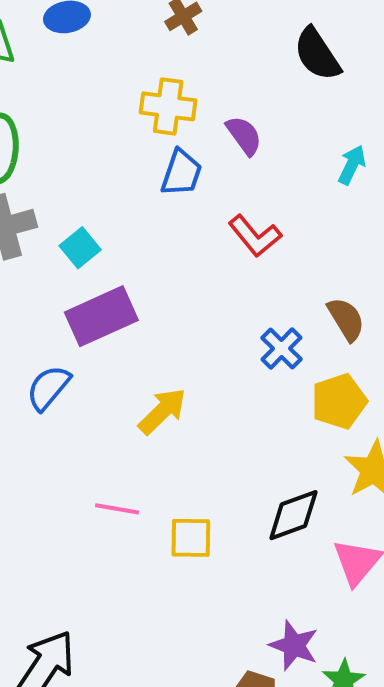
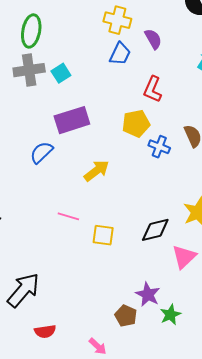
red L-shape: (255, 236) -> (153, 89), turned 56
cyan square: (80, 248) -> (61, 73), moved
blue cross: (281, 348) -> (159, 147), turned -30
yellow pentagon: (339, 401) -> (136, 123), moved

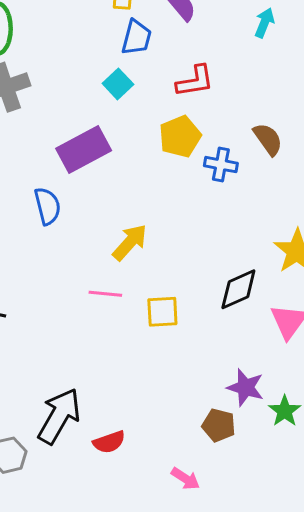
cyan square: (61, 73) -> (118, 84), moved
red L-shape: (153, 89) -> (195, 81), turned -112
blue semicircle: (41, 152) -> (47, 206), turned 130
yellow arrow: (97, 171) -> (130, 242), moved
red semicircle: (45, 331) -> (109, 442), moved

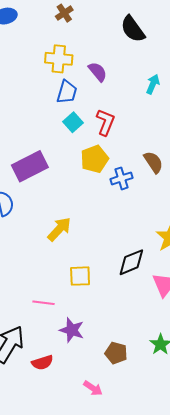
red L-shape: (195, 81) -> (105, 122), turned -60
cyan square: (118, 84) -> (73, 122), moved
blue cross: (221, 165) -> (121, 178), turned -30
pink line: (105, 294) -> (43, 303), moved
purple star: (245, 387) -> (72, 330), moved

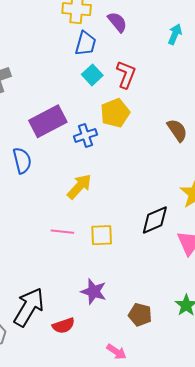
brown semicircle: (153, 162) -> (177, 130), moved
blue cross: (121, 178) -> (85, 135), moved
pink line: (43, 303) -> (62, 232), moved

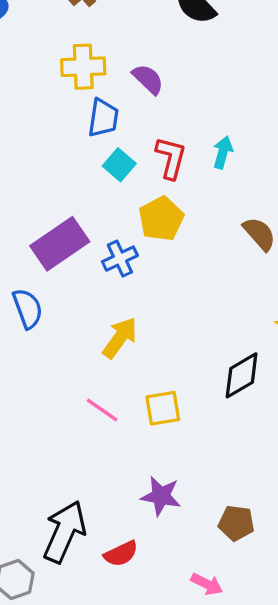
cyan arrow: (175, 34) -> (223, 152), moved
pink line: (62, 232) -> (102, 410), turned 35

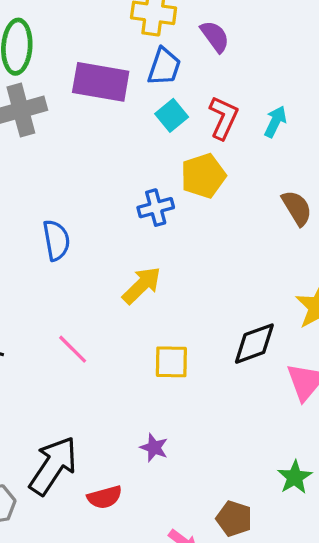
purple rectangle: (60, 244) -> (101, 82), moved, turned 34
pink line: (102, 410) -> (73, 349), moved
purple star: (161, 496) -> (154, 448), size x0.7
brown pentagon: (236, 523) -> (234, 519), moved

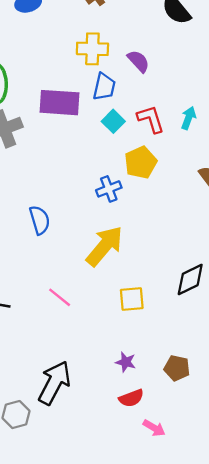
red L-shape: (223, 118) -> (151, 119), turned -36
yellow arrow: (142, 285) -> (105, 246), size x1.4
red semicircle: (105, 497) -> (131, 398), moved
brown pentagon: (234, 519) -> (177, 368), moved

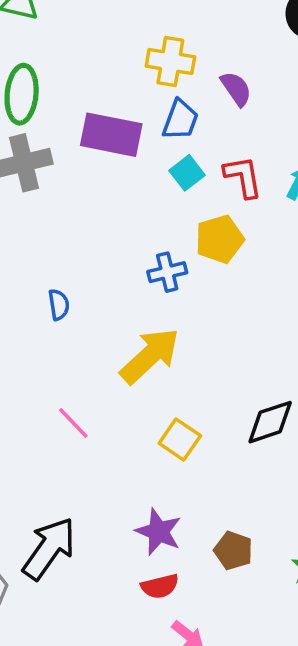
blue semicircle: (40, 220) -> (59, 305), size x0.7
yellow square: (132, 299) -> (180, 440), turned 32
purple star: (126, 362) -> (159, 532), size x1.5

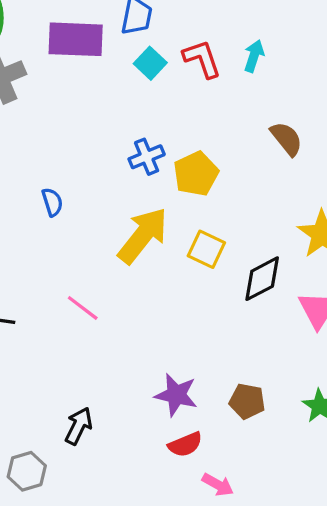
yellow pentagon: (219, 239) -> (196, 174), moved
yellow square: (180, 440) -> (206, 249), moved
black arrow: (49, 548) -> (79, 426), size x0.6

